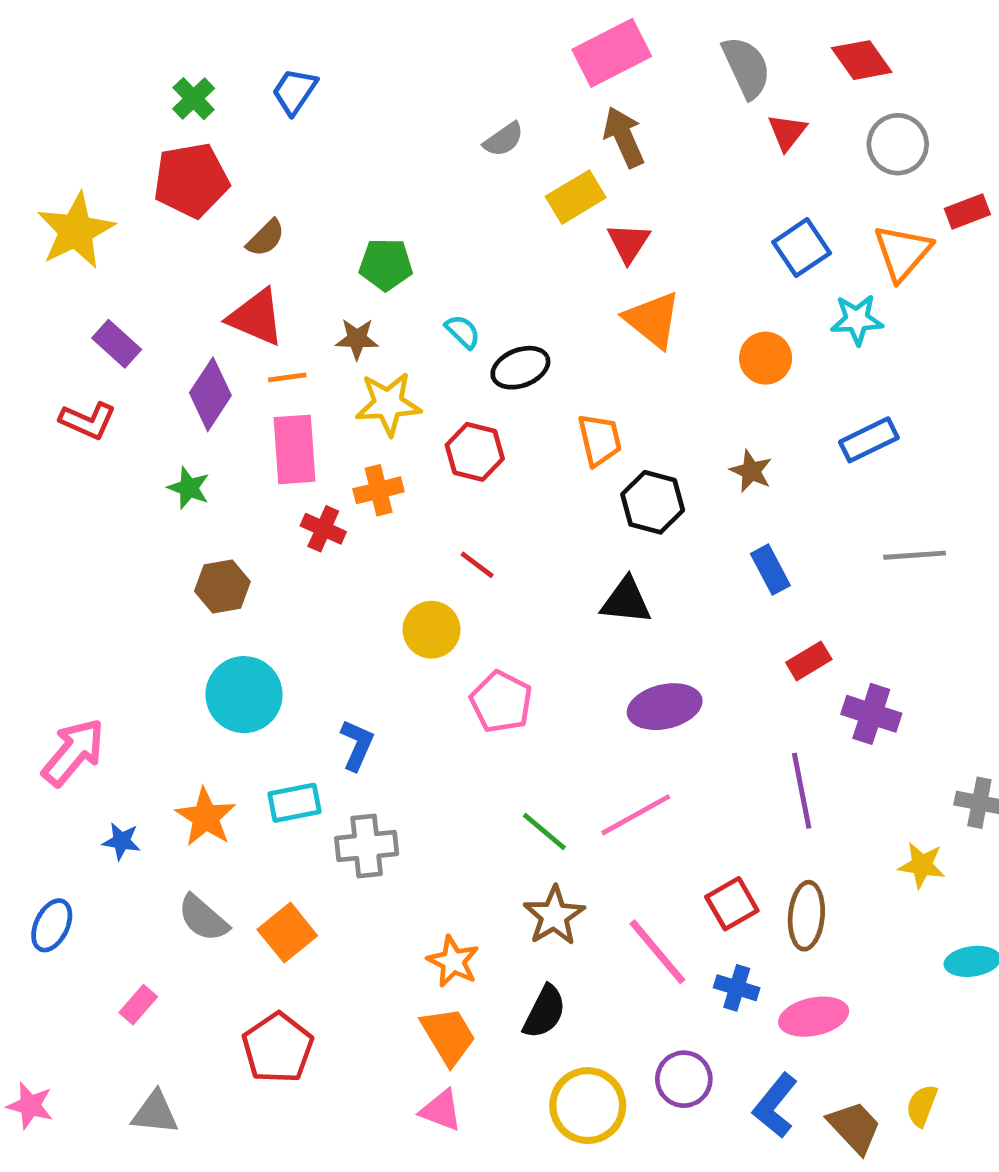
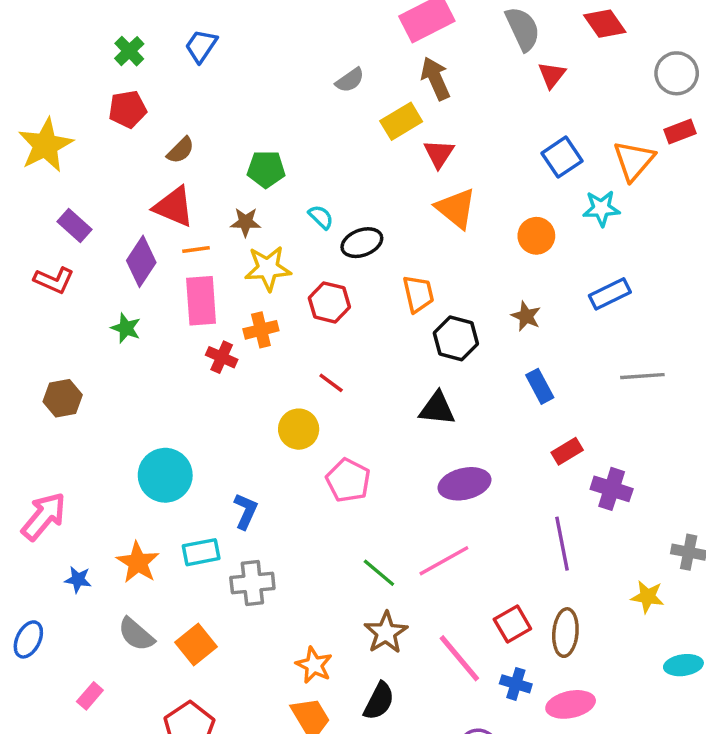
gray circle: (898, 144) -> (677, 73), moved
red pentagon: (191, 180) -> (128, 109), size x0.7
brown hexagon: (222, 586) -> (63, 398), moved

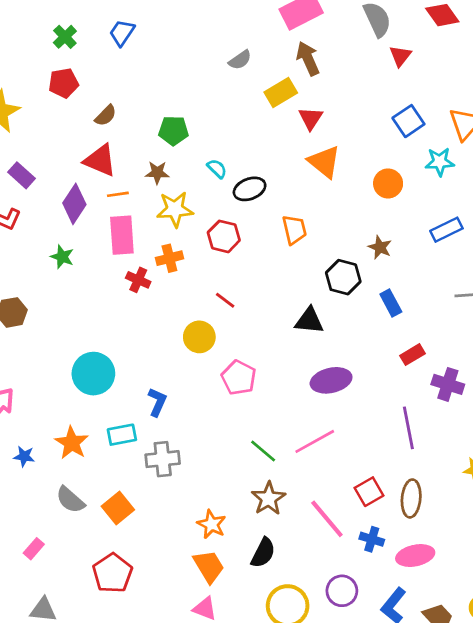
black hexagon: (456, 338) -> (343, 277), moved

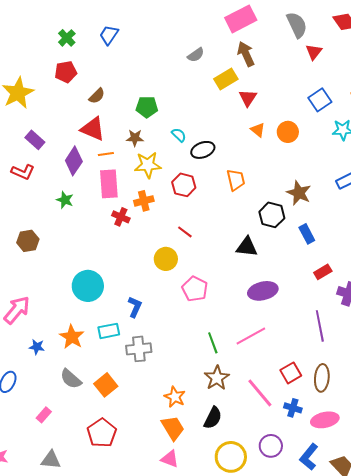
orange triangle: (324, 162) -> (258, 130), size x0.6
orange circle: (388, 183) -> (288, 132), moved
brown star: (380, 247) -> (299, 193), size x1.4
green line: (263, 451) -> (213, 343), turned 30

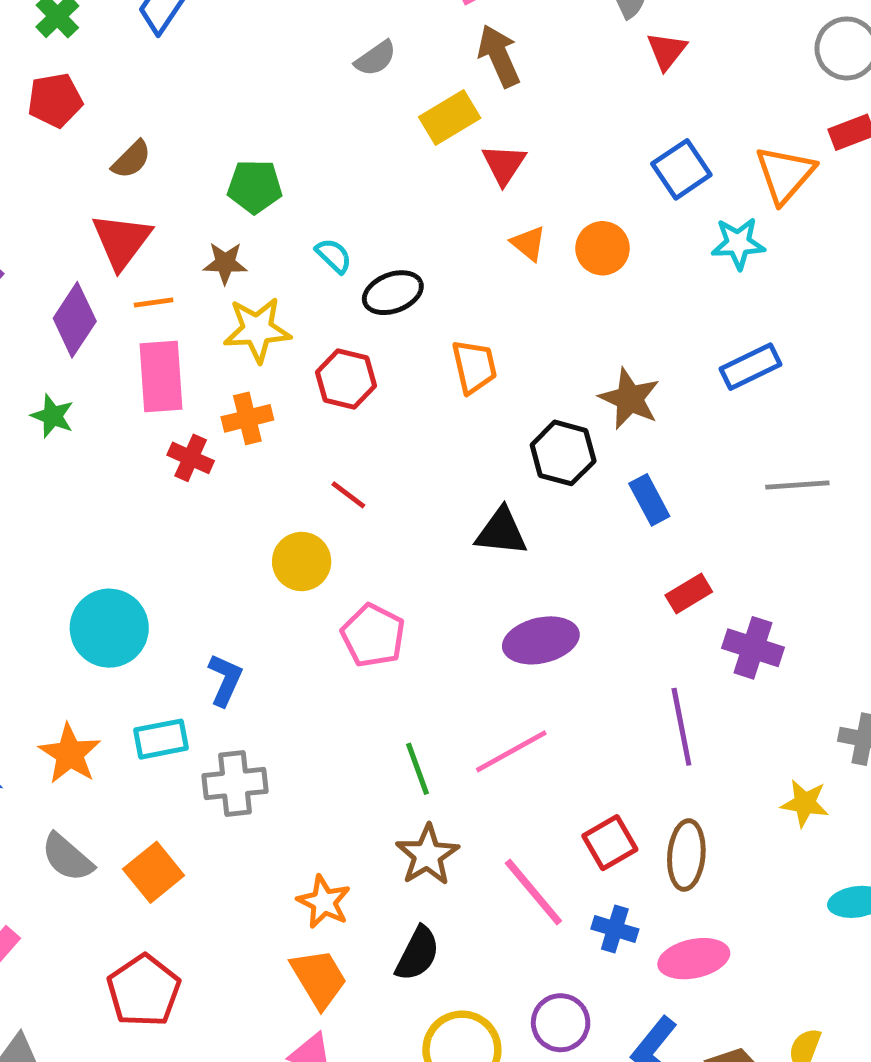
red triangle: (93, 129) -> (122, 241), turned 44

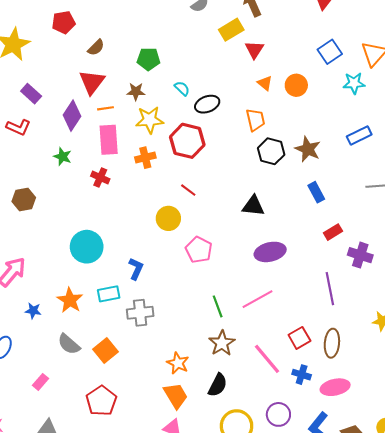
orange trapezoid: (474, 367) -> (255, 120), moved
red hexagon: (346, 379) -> (187, 141), size x1.4
black hexagon: (563, 453) -> (271, 151), moved
red cross: (191, 458) -> (100, 178), moved

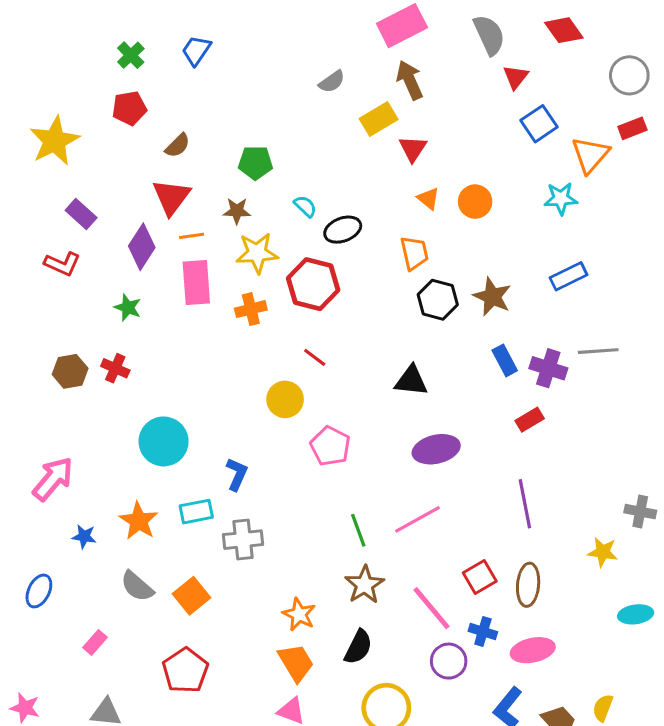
blue square: (330, 52) -> (539, 124), moved
red cross: (100, 178) -> (115, 368), moved
purple cross: (360, 255) -> (548, 368), moved
purple circle: (278, 414) -> (449, 661), moved

